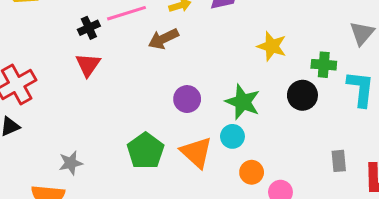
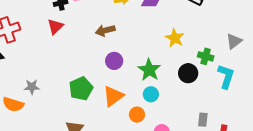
brown arrow: (163, 39) -> (105, 30), moved
cyan circle: (232, 136) -> (151, 94), moved
orange triangle: (196, 152) -> (113, 96), turned 30
orange circle: (252, 172) -> (137, 115), moved

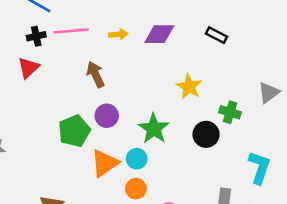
brown arrow: (105, 30) -> (96, 74), turned 78
cyan L-shape: (226, 76) -> (259, 167), moved
green pentagon: (81, 89) -> (74, 131), moved
cyan circle: (151, 94) -> (137, 159), moved

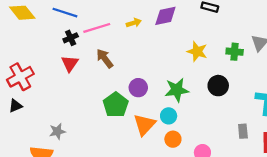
brown arrow: (96, 74) -> (105, 58), moved
green cross: (230, 112) -> (235, 52), moved
green star: (154, 129) -> (177, 90), turned -30

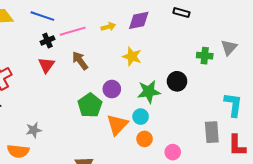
yellow star: (197, 51) -> (132, 56), moved
black circle: (218, 86) -> (177, 81), moved
gray rectangle: (243, 131) -> (212, 132), size x1.5

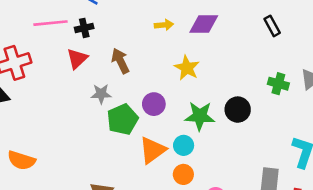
black rectangle: (181, 13) -> (272, 26), moved, turned 35
pink line: (73, 31) -> (50, 23), moved
gray star: (34, 130) -> (101, 94), moved

